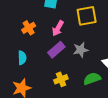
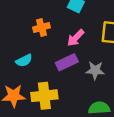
cyan semicircle: (22, 58) -> (24, 60), turned 48
yellow cross: (61, 79) -> (44, 96), moved, size x1.5

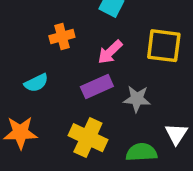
yellow cross: (44, 96) -> (88, 138), moved, turned 30

